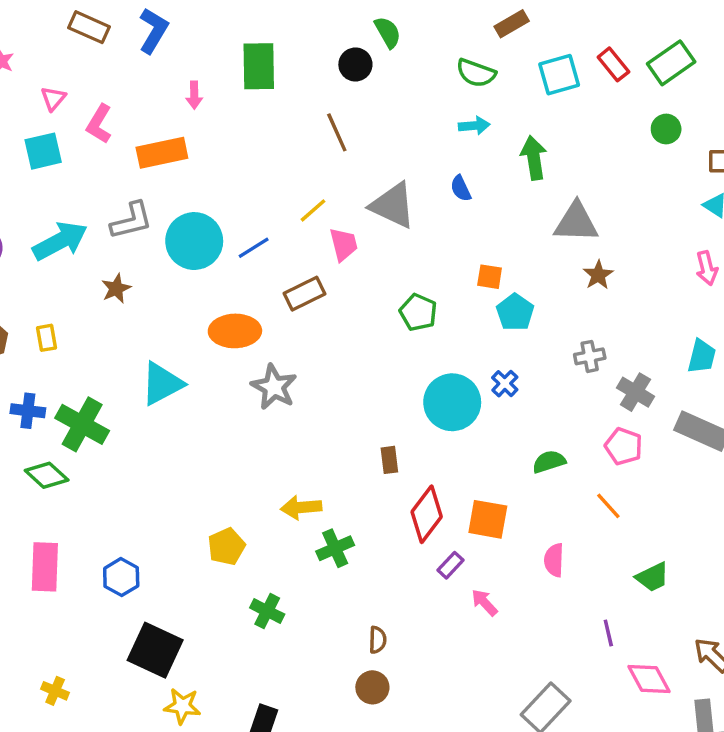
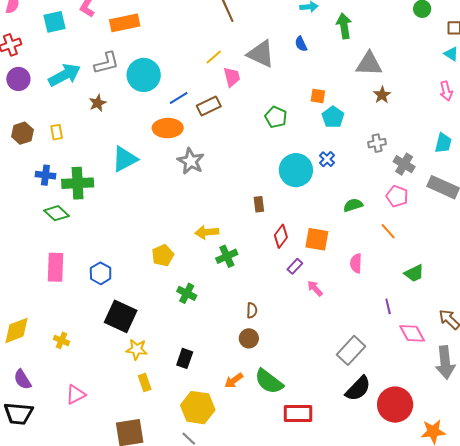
blue line: (254, 248) -> (179, 98), moved
green cross: (82, 424) -> (78, 183), turned -32
red diamond: (427, 514) -> (281, 236), size x0.7

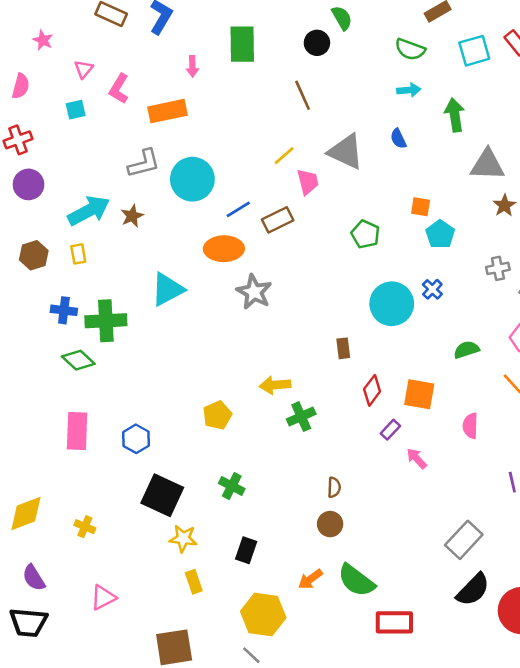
cyan square: (55, 22) -> (76, 110), size x0.7
cyan arrow: (65, 75) -> (89, 211), moved
green cross: (187, 293) -> (232, 486), moved

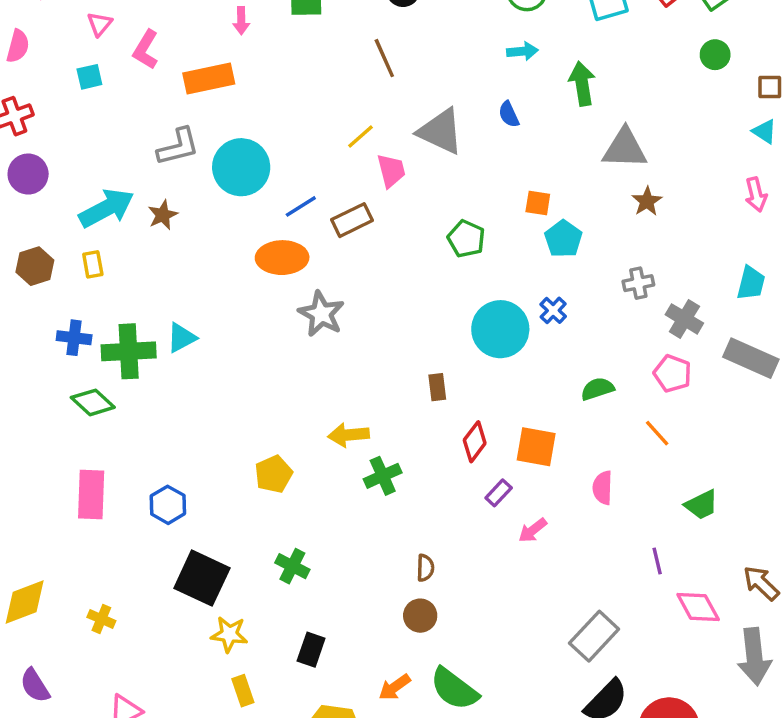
cyan triangle: (167, 289) -> (181, 338), moved, size x0.7
pink arrow: (417, 458) -> (533, 530), turned -85

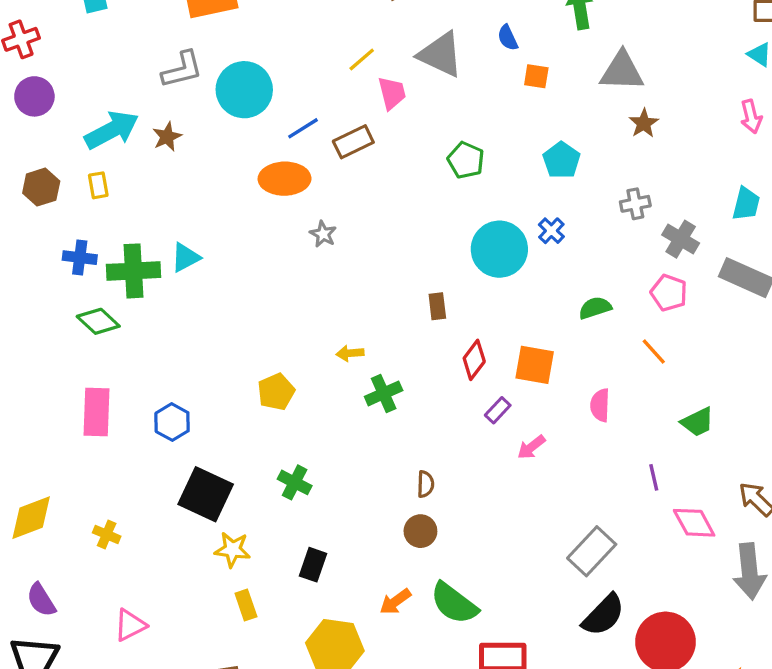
orange square: (538, 203) -> (536, 76), moved
gray star: (321, 314) -> (323, 234), size x0.6
yellow arrow: (349, 435) -> (350, 353), size x0.7

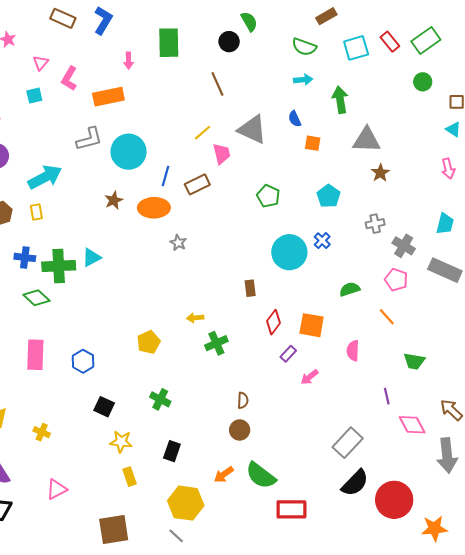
blue line: (303, 128) -> (166, 176), turned -42
brown star: (167, 137) -> (114, 200), moved
green trapezoid: (697, 422) -> (414, 361), turned 35
black square: (206, 494) -> (104, 407), size x0.6

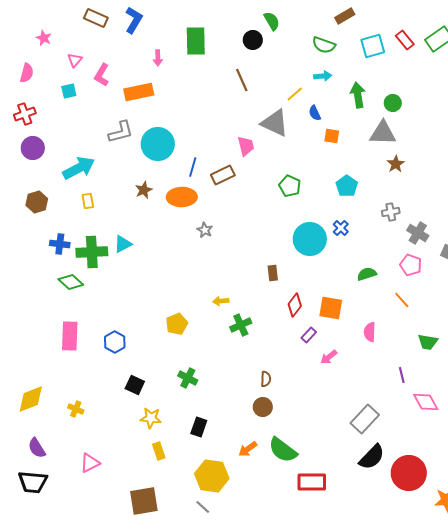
green circle: (423, 82) -> (393, 103), moved
yellow line: (203, 133) -> (295, 94), moved
yellow rectangle: (36, 212) -> (88, 201), moved

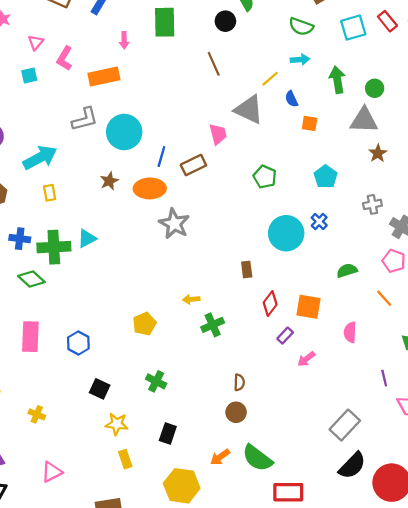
gray star: (205, 230) -> (174, 224), size x1.8

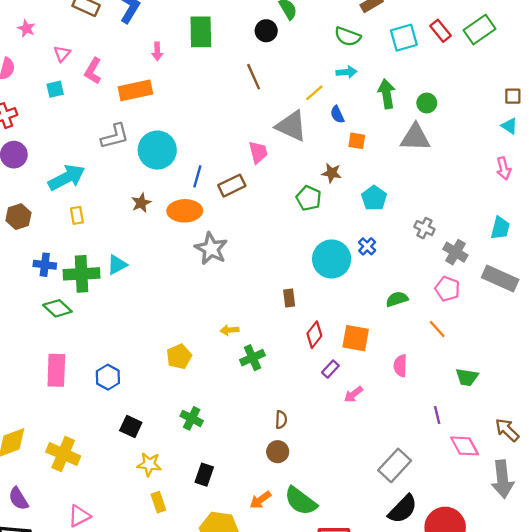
brown star: (378, 153) -> (332, 173), moved, turned -30
gray cross: (372, 204) -> (424, 228), turned 36
yellow cross: (37, 414) -> (63, 454), size x1.8

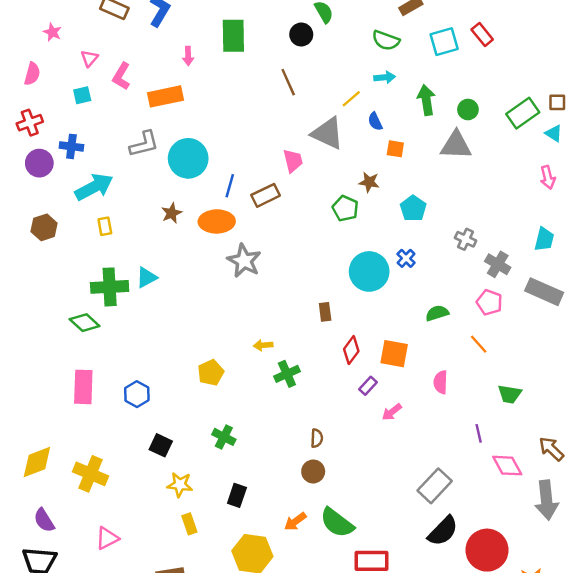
green rectangle: (480, 30) -> (523, 113), moved
blue cross: (45, 265) -> (71, 146), moved

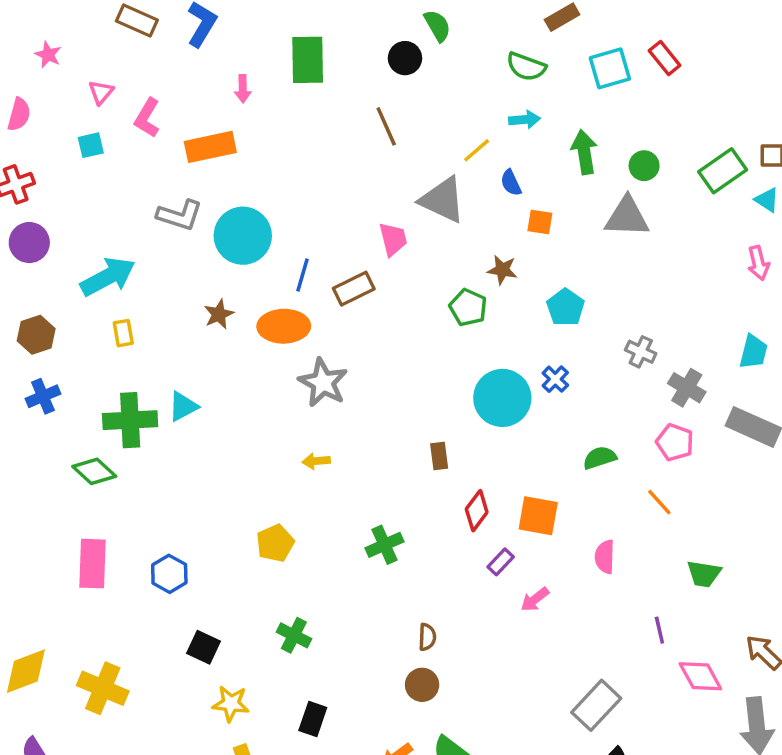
gray L-shape: (144, 144) -> (180, 215), turned 32
blue cross: (71, 146) -> (43, 396), moved, turned -30
yellow arrow: (263, 345) -> (316, 461), moved

